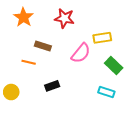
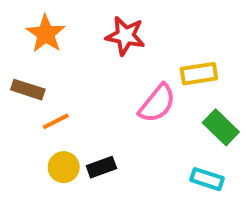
brown rectangle: (43, 46) -> (28, 90), moved
orange line: (29, 62) -> (56, 121), turned -40
yellow circle: (11, 92) -> (64, 167), moved

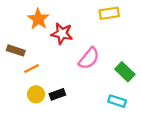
orange star: (46, 34) -> (38, 19), moved
red star: (125, 36) -> (62, 34), moved
yellow rectangle: (199, 74) -> (109, 13), moved

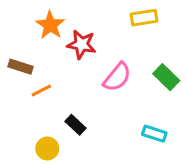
green rectangle: (125, 72) -> (166, 77), moved
yellow circle: (36, 94) -> (47, 148), moved
black rectangle: (57, 94) -> (76, 125), turned 63

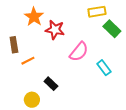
brown rectangle: (21, 67) -> (14, 45), turned 63
green rectangle: (166, 77) -> (112, 29), moved
cyan rectangle: (154, 134) -> (104, 68), moved, turned 35

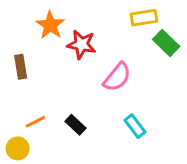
orange line: (28, 61) -> (35, 122), moved
cyan rectangle: (104, 68) -> (135, 126), moved
yellow circle: (32, 100) -> (18, 148), moved

